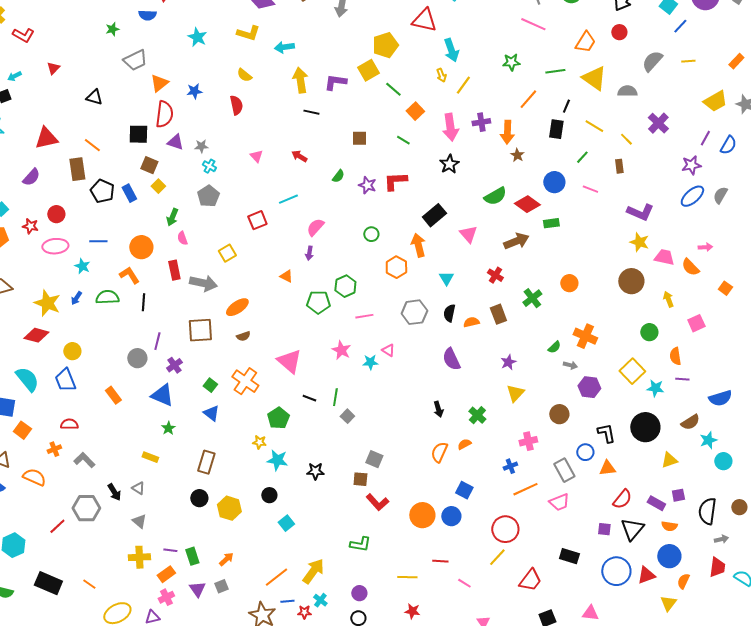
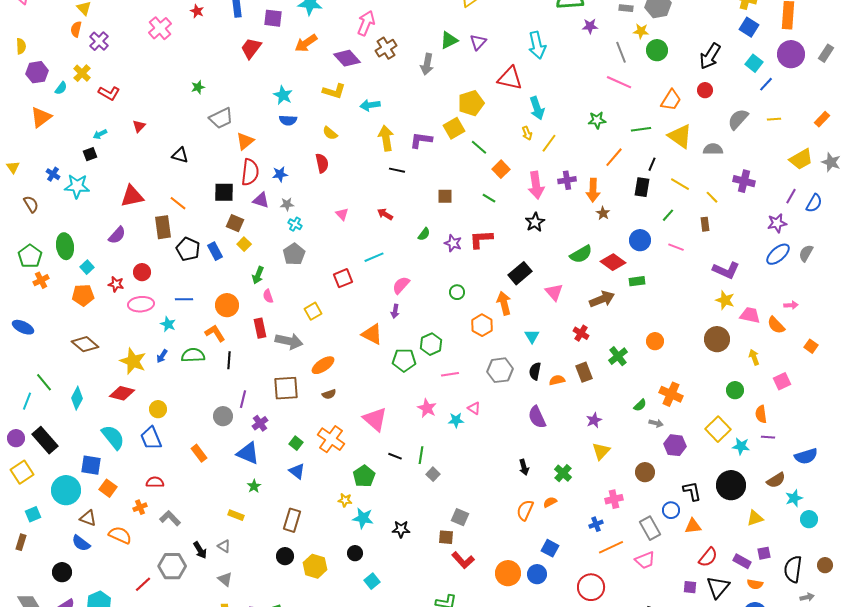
blue semicircle: (147, 15) -> (288, 120), moved
blue star: (194, 91) -> (280, 174), moved
purple cross: (658, 123) -> (744, 181), turned -30
orange triangle: (286, 276) -> (372, 334), size x1.6

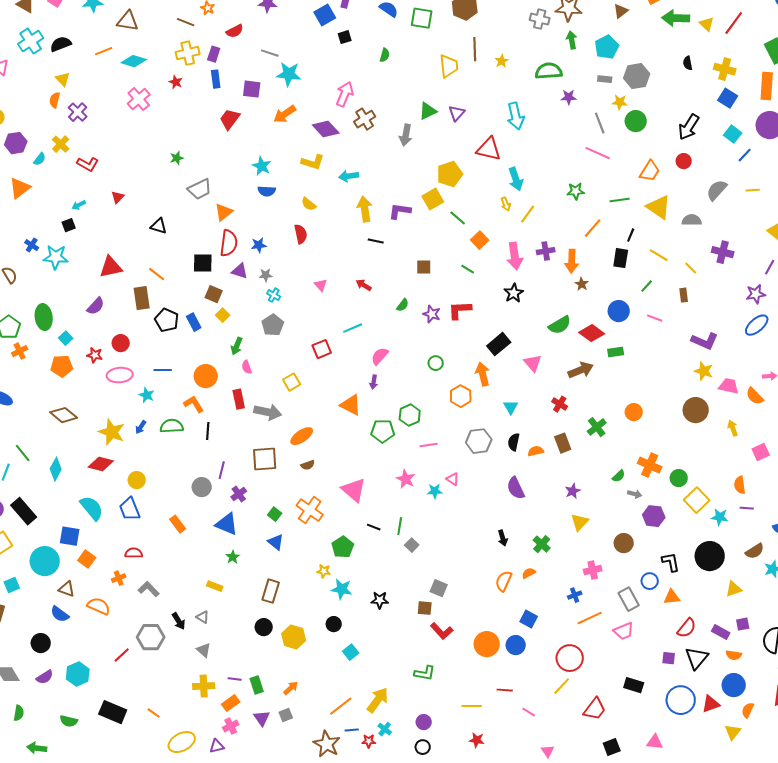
green circle: (735, 390) -> (679, 478), moved

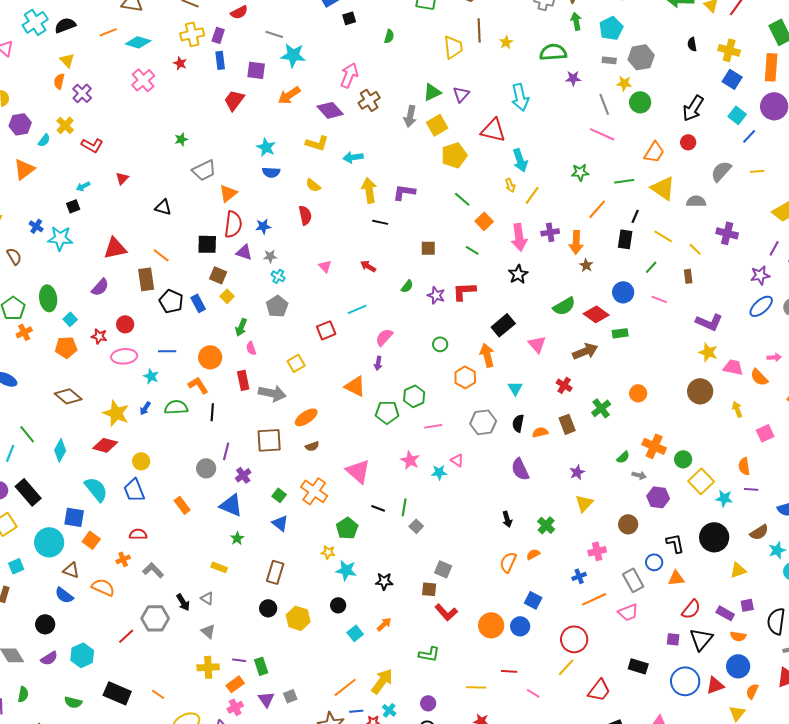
yellow square: (433, 199) -> (437, 125), moved
orange arrow: (291, 688) -> (384, 624), moved

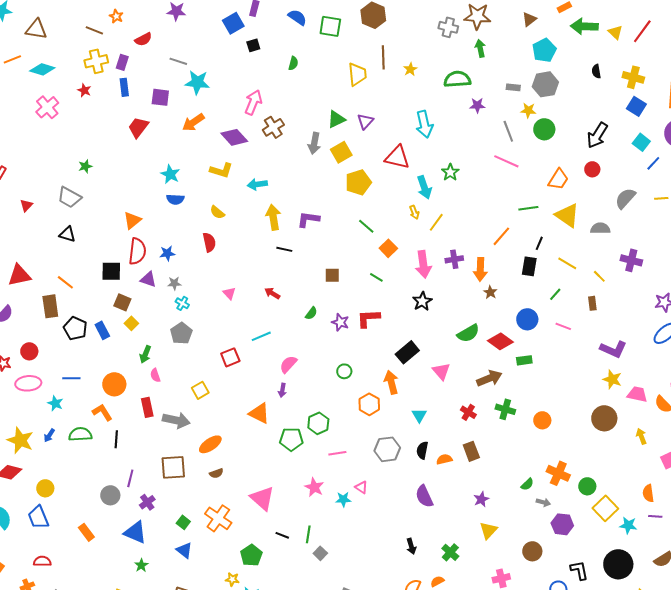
cyan pentagon: (611, 28) -> (544, 50), moved
gray trapezoid: (204, 170) -> (69, 197), moved, turned 55
green star: (580, 172) -> (450, 172), moved, turned -30
green cross: (601, 408) -> (505, 409), moved, turned -36

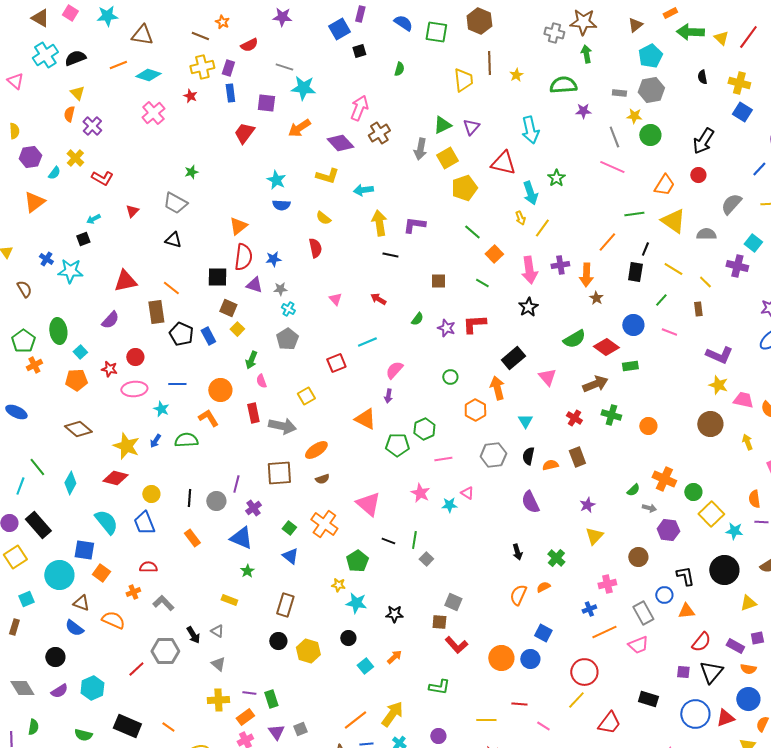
cyan square: (641, 142) -> (753, 243), moved
black line: (116, 439) -> (189, 498), moved

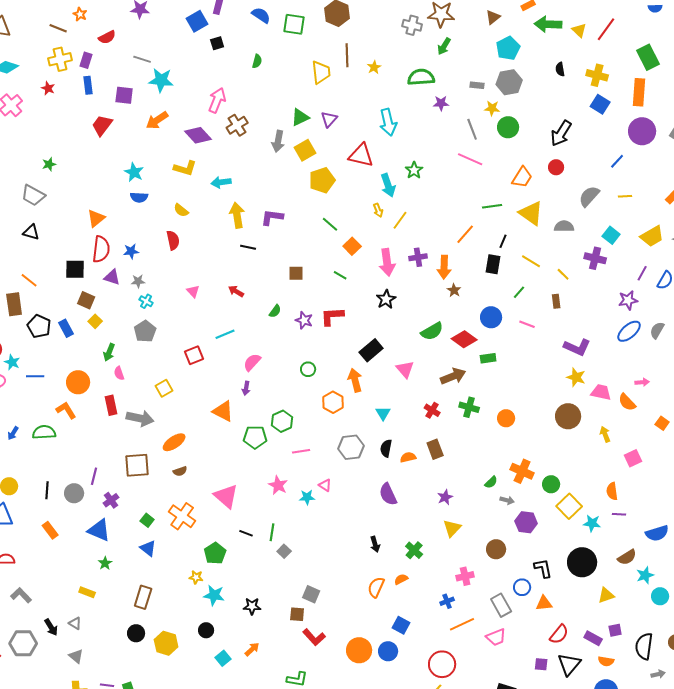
green arrow: (586, 54) -> (444, 46), turned -138
cyan star: (161, 409) -> (12, 362), moved

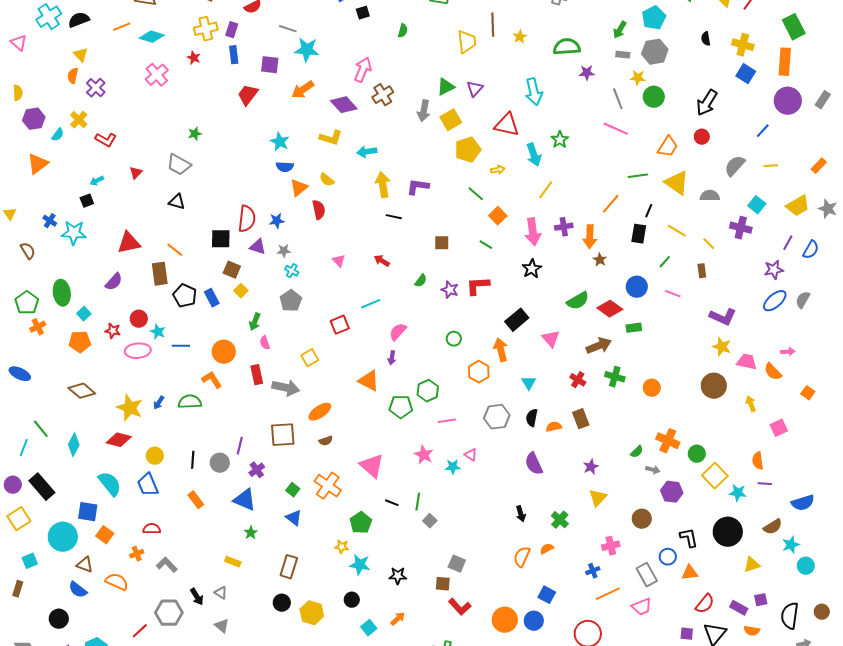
green arrow: (444, 46) -> (620, 30), moved
yellow arrow: (378, 210) -> (498, 170), moved, turned -80
orange triangle: (96, 218) -> (299, 188), moved

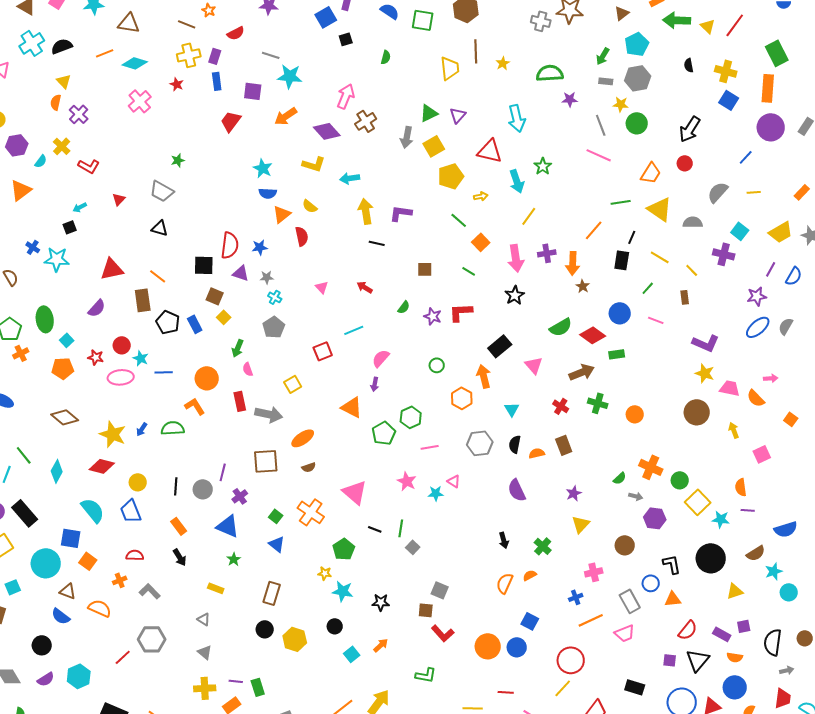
green pentagon: (401, 407) -> (384, 433), turned -30
black arrow: (197, 597) -> (180, 557), moved

